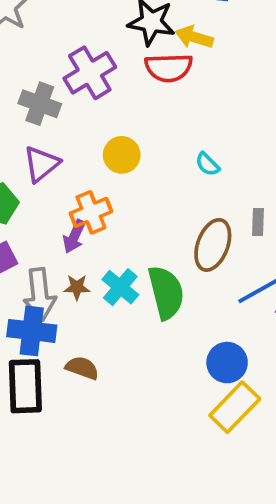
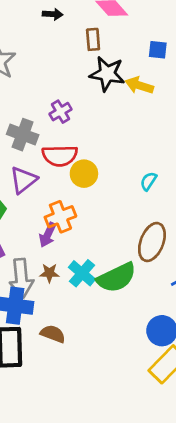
red semicircle: (169, 68) -> (60, 156), moved
purple cross: (90, 73) -> (61, 112), size x0.6
cyan semicircle: (207, 164) -> (148, 181), turned 78
green semicircle: (166, 292) -> (116, 278), turned 78

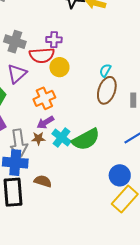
purple cross: (61, 112) -> (54, 40), moved, turned 35
purple arrow: (48, 235) -> (45, 122), moved, turned 36
brown ellipse: (152, 242) -> (107, 90), moved

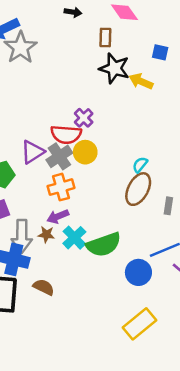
purple cross: (54, 40) -> (84, 118), turned 35
gray cross: (15, 42) -> (59, 156), moved, turned 30
blue circle: (120, 175) -> (138, 272), moved

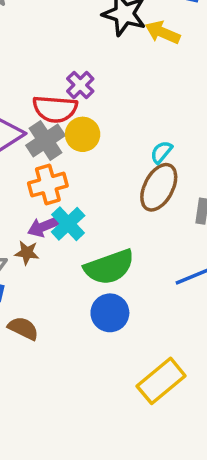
cyan cross: (74, 238) -> (68, 224), moved
blue circle: (138, 272) -> (110, 313), moved

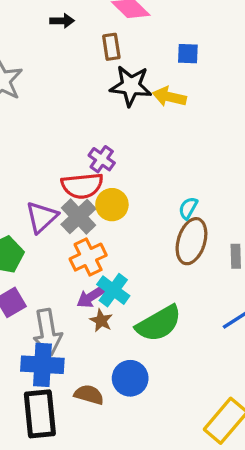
brown star: (27, 253) -> (101, 321), moved, turned 30
blue circle: (110, 313) -> (130, 378), moved

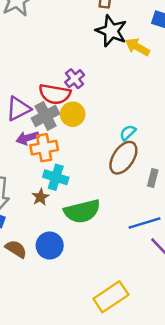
cyan cross: (113, 290) -> (56, 177), turned -35
purple arrow: (91, 297) -> (27, 138), moved

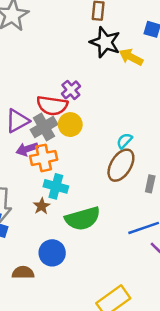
brown semicircle: (16, 249) -> (23, 272), moved, turned -30

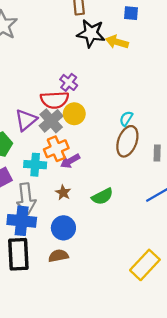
purple arrow: (27, 149) -> (70, 161), moved
cyan cross: (56, 186) -> (35, 165), moved
green semicircle: (83, 219) -> (102, 196), size x0.7
blue circle: (52, 253) -> (63, 228), moved

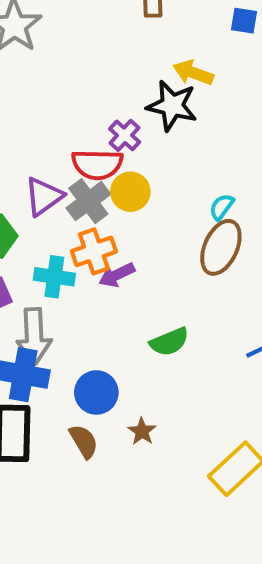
black star: (91, 33) -> (172, 106), moved
yellow arrow: (117, 42) -> (193, 73), moved
brown star: (63, 193) -> (142, 431), moved
brown semicircle: (58, 256) -> (84, 441), turned 66

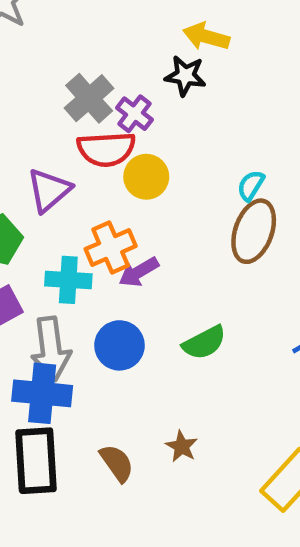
black star: (172, 106) -> (185, 76), size x0.7
gray cross: (88, 201) -> (89, 98), moved
blue circle: (96, 392) -> (119, 345), moved

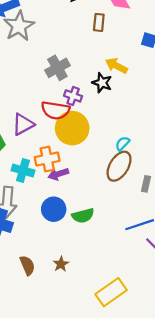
gray cross: (89, 98) -> (57, 68), moved
purple cross: (134, 114) -> (73, 96), turned -30
yellow circle: (146, 177) -> (72, 128), size x1.5
blue circle: (119, 345) -> (54, 209), moved

